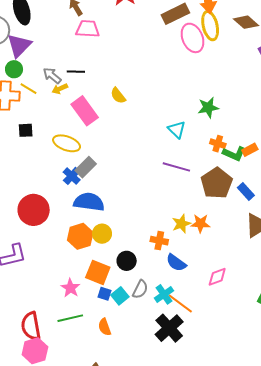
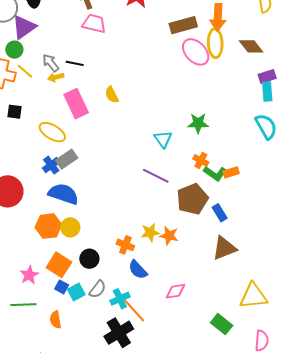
pink ellipse: (193, 38) -> (196, 52), turned -32

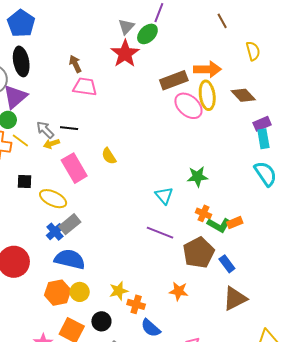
orange arrow: (218, 17) -> (207, 69), turned -88
black square: (14, 112) -> (25, 181), moved
yellow star: (150, 232) -> (119, 291), moved

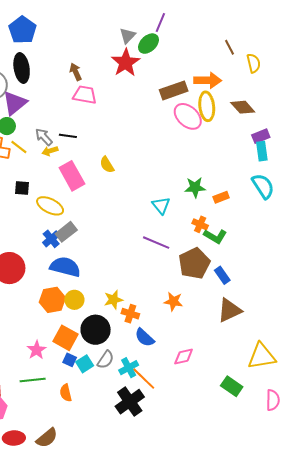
brown line: (222, 21) -> (230, 47), moved
orange rectangle: (235, 223) -> (221, 197), moved
black circle: (101, 321) -> (96, 330), size x1.5

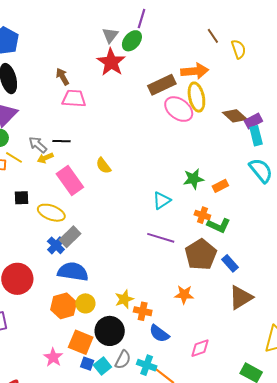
brown diamond: (243, 107) -> (235, 116), moved
cyan triangle: (161, 205) -> (162, 200), turned 42
cyan cross: (129, 368) -> (147, 365), turned -36

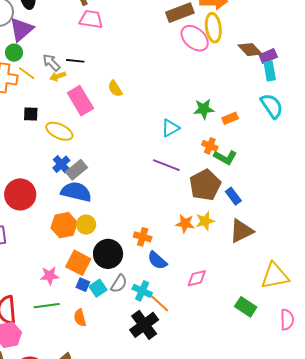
gray rectangle: (70, 237) -> (76, 170), moved
yellow star: (124, 299) -> (205, 221), moved
pink star: (53, 357) -> (50, 276), turned 30

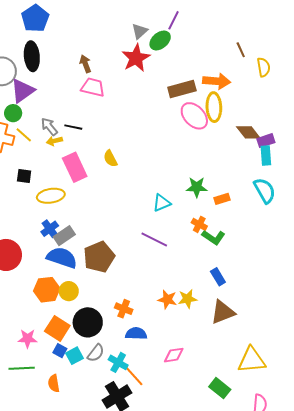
yellow ellipse: (59, 131) -> (51, 196), turned -40
brown pentagon: (205, 185) -> (99, 257), moved
blue semicircle: (157, 260) -> (136, 334), turned 135

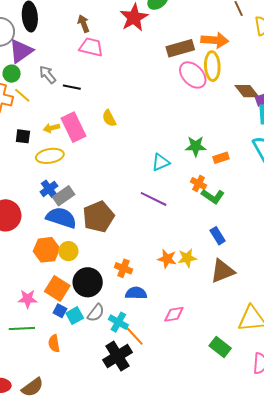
gray arrow: (49, 127) -> (48, 75), moved
yellow arrow: (54, 141) -> (51, 128), moved

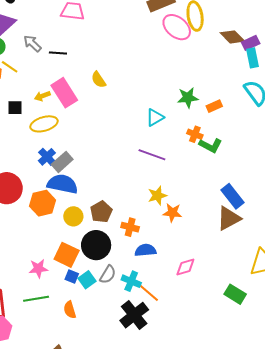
brown pentagon: (98, 217) -> (101, 212), moved, size x0.7
blue rectangle: (218, 236) -> (232, 196), moved, size x1.4
orange hexagon: (46, 250) -> (43, 203), moved
yellow star: (187, 258) -> (157, 196), moved

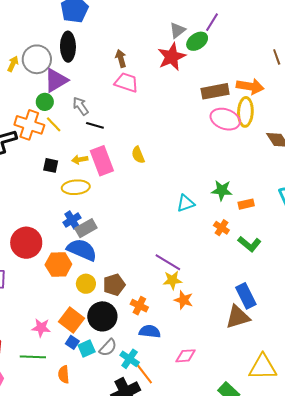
pink ellipse: (177, 27) -> (225, 119), turned -32
black line: (58, 53) -> (95, 125), moved
green L-shape: (211, 145) -> (249, 244), moved
purple line: (152, 155) -> (168, 262), moved

